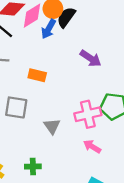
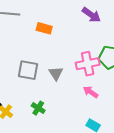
gray square: (16, 107) -> (28, 70), moved
green cross: (33, 167) -> (38, 108), turned 32

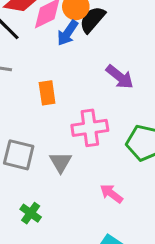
orange rectangle: (44, 28) -> (47, 93), turned 63
pink cross: (88, 64) -> (90, 128), moved

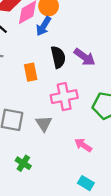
black semicircle: (92, 20) -> (58, 57), moved, turned 130

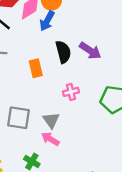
pink cross: (64, 97) -> (71, 92), size x0.6
pink arrow: (83, 145) -> (50, 139), moved

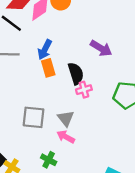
blue arrow: (47, 21) -> (45, 50), moved
black semicircle: (63, 52) -> (76, 74), moved

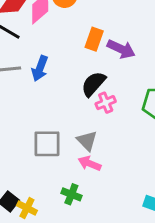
blue arrow: (45, 50) -> (40, 68), moved
orange rectangle: (48, 68) -> (94, 39), moved, turned 42
black semicircle: (76, 74) -> (93, 84), turned -115

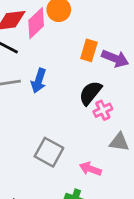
gray triangle: (87, 141) -> (119, 142), moved, turned -35
gray square: (47, 144) -> (49, 152), turned 32

